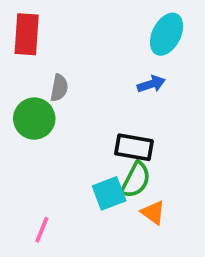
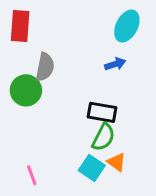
gray semicircle: (59, 88) -> (45, 67), size x1.4
cyan square: (109, 193) -> (92, 168), moved, turned -35
pink line: (42, 230) -> (32, 175), turned -42

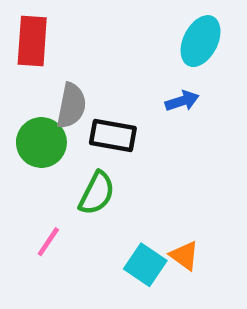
black rectangle: (102, 112) -> (113, 136), moved
green semicircle: (103, 137) -> (97, 193), moved
pink line: (32, 175) -> (48, 242), moved, turned 54

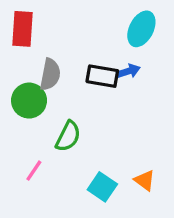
black rectangle: (113, 136) -> (102, 76), moved
orange triangle: (184, 256) -> (145, 180), moved

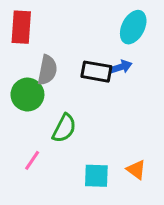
cyan square: (102, 187) -> (96, 176), turned -32

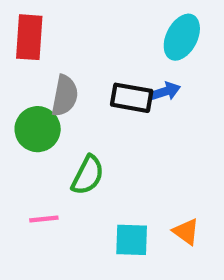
pink line: (32, 160) -> (44, 219), turned 50

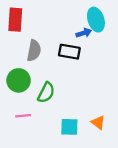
cyan ellipse: (182, 37) -> (96, 20), turned -45
blue arrow: (165, 91) -> (84, 33), moved
green circle: (38, 129) -> (19, 80), moved

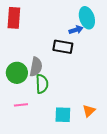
gray semicircle: (34, 51) -> (36, 67), moved
green semicircle: (46, 93) -> (42, 84), turned -30
orange triangle: (98, 122) -> (89, 111), turned 40

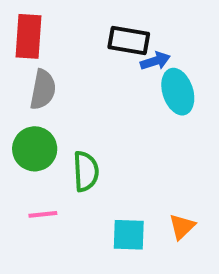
cyan ellipse: (87, 18) -> (178, 92), moved
black rectangle: (63, 47) -> (129, 40), moved
gray semicircle: (36, 67) -> (43, 90), moved

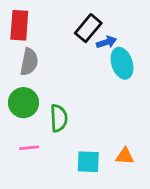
black rectangle: (129, 40) -> (88, 28), turned -60
orange triangle: (182, 227) -> (125, 156), turned 48

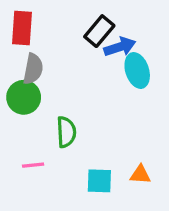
blue arrow: (107, 42) -> (120, 47), size x1.4
green circle: (23, 103) -> (24, 97), moved

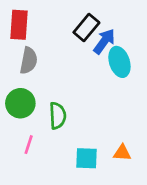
blue arrow: (120, 47) -> (104, 41), turned -36
green circle: (24, 97) -> (20, 103), moved
pink line: (33, 165) -> (29, 145), turned -66

